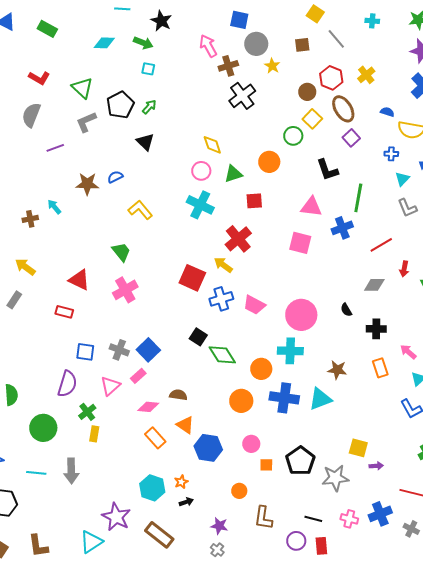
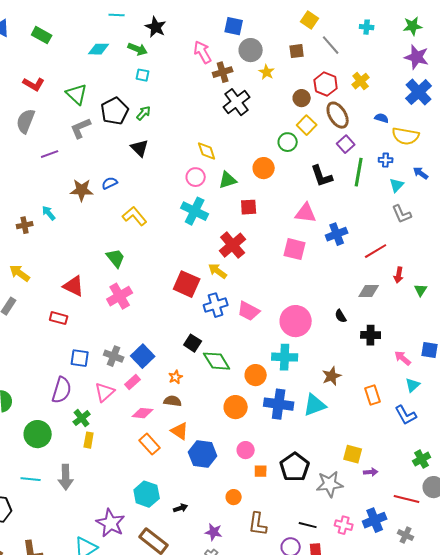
green line: (358, 198) -> (359, 172), moved
orange rectangle: (380, 368) -> (373, 395), moved
brown star: (337, 370) -> (332, 376), turned -30
orange star: (181, 482) -> (176, 377), moved

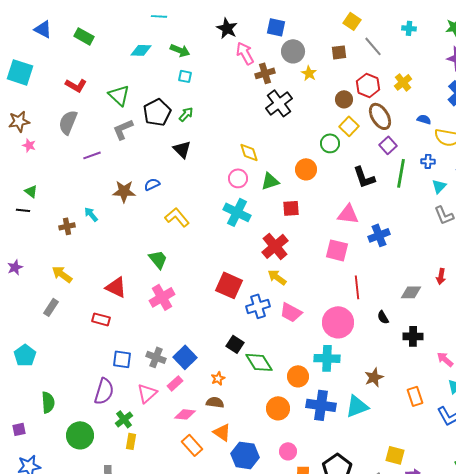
black star: (156, 27) -> (227, 28), moved
red line: (376, 251) -> (357, 287), moved, turned -65
yellow arrow: (218, 271) -> (277, 277), moved

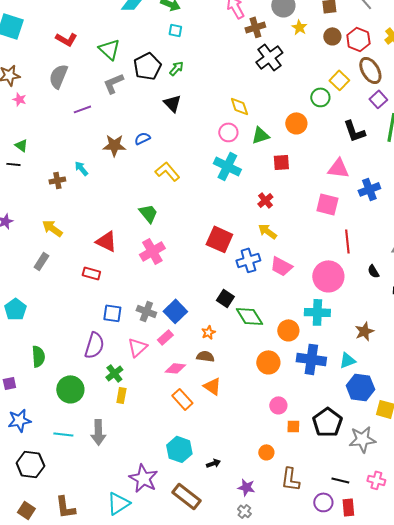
brown circle: (344, 99) -> (332, 36), moved
red cross: (275, 246) -> (265, 200), size x0.6
cyan triangle: (357, 406) -> (347, 360), size x0.7
blue hexagon: (245, 455) -> (360, 387), moved

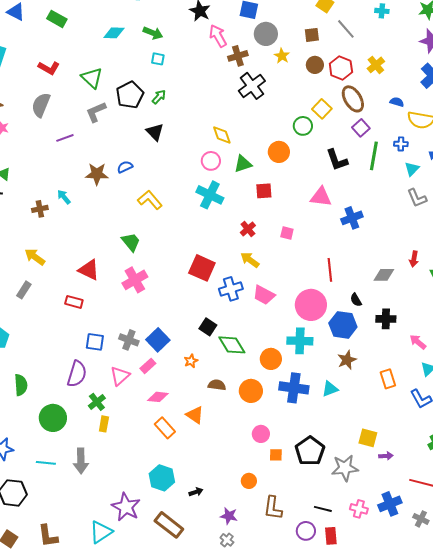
pink square: (327, 204) -> (287, 233), moved, size x0.6
brown semicircle: (205, 356) -> (217, 385), moved
blue hexagon: (360, 387) -> (343, 325), moved

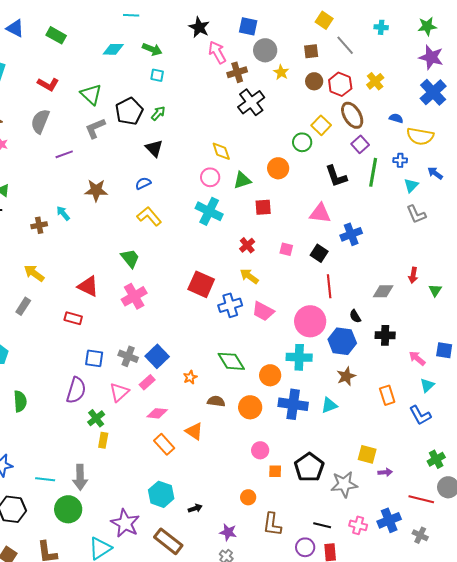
blue semicircle: (125, 167) -> (143, 183), moved
black square: (208, 327) -> (319, 253), moved
green circle: (53, 418) -> (68, 509), moved

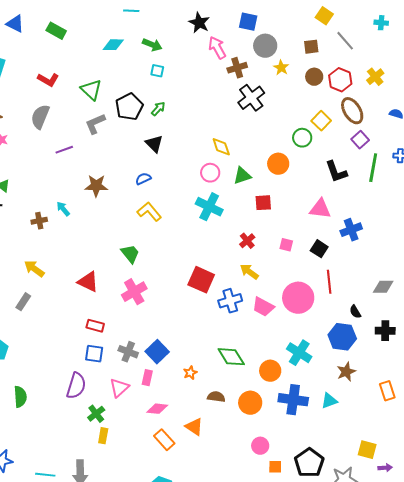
red rectangle: (73, 318) -> (95, 326), moved
pink circle: (310, 321) -> (298, 298), moved
cyan cross: (299, 357) -> (299, 353), turned 30
pink rectangle: (147, 382) -> (147, 378), turned -35

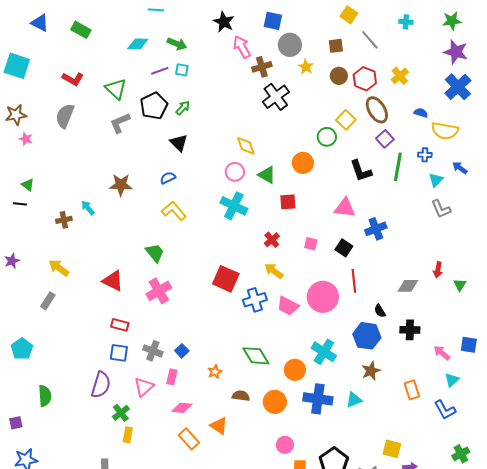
purple line: (64, 150) -> (160, 71), moved
green triangle: (242, 176) -> (267, 175), turned 48
blue square: (157, 352) -> (182, 351), size x0.6

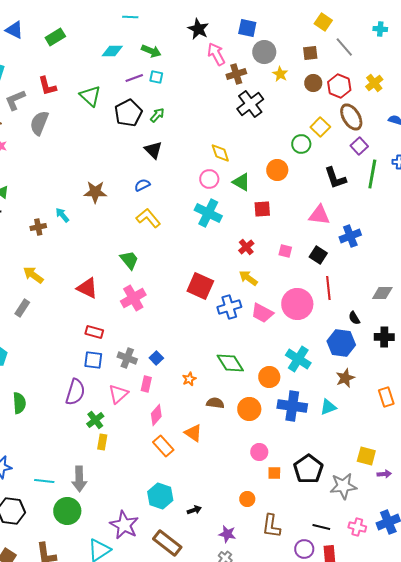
green rectangle: (81, 30) -> (55, 37), turned -60
red L-shape: (73, 79) -> (47, 86), turned 45
gray L-shape: (120, 123) -> (15, 100), moved
pink diamond: (182, 408) -> (156, 415), turned -55

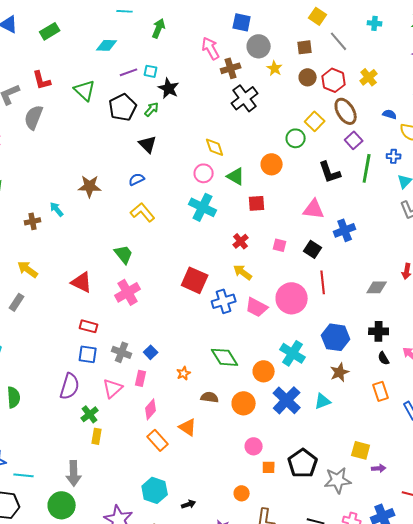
black star: (198, 29) -> (169, 88), moved
green arrow: (151, 51) -> (159, 28), moved, turned -90
black semicircle: (354, 318) -> (384, 358), moved
blue cross: (292, 406) -> (287, 400), turned 36
cyan line: (44, 481) -> (24, 475), moved

